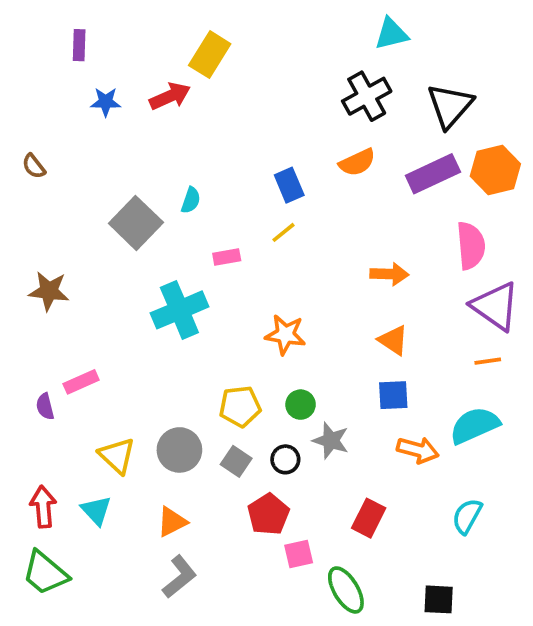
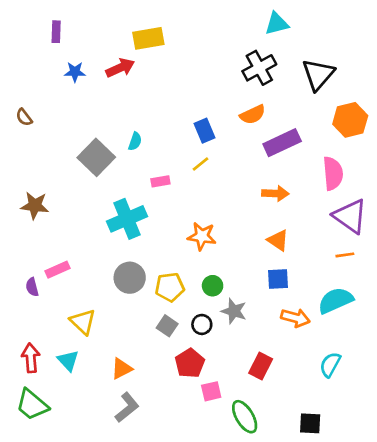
yellow rectangle: (210, 55) -> (148, 38), turned 48
purple rectangle: (433, 174) -> (282, 143), moved
gray circle: (179, 450) -> (130, 278), moved

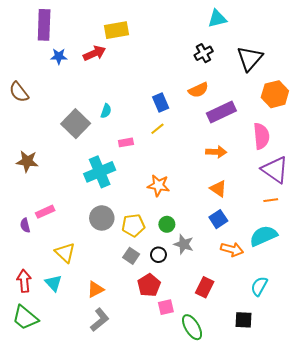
purple rectangle: (56, 32) -> (44, 25), size x1.8
black cross: (259, 68) -> (204, 53), size x0.7
brown semicircle: (24, 117) -> (19, 92), size x1.5
blue square: (278, 279) -> (218, 219), turned -30
black square: (310, 423) -> (243, 320), moved

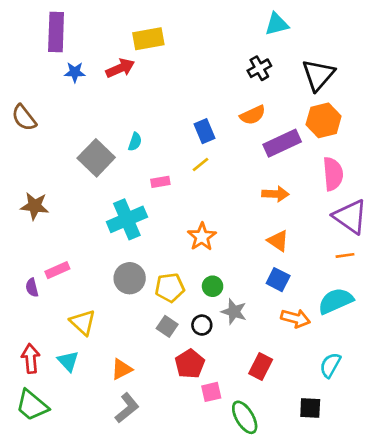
orange hexagon: (275, 94) -> (324, 120), moved
orange star: (158, 185) -> (202, 237), turned 30
blue square: (218, 219) -> (278, 280), turned -30

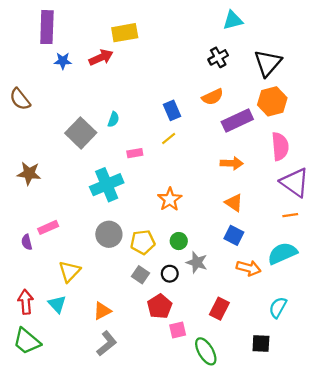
yellow triangle: (83, 322) -> (70, 271), turned 30

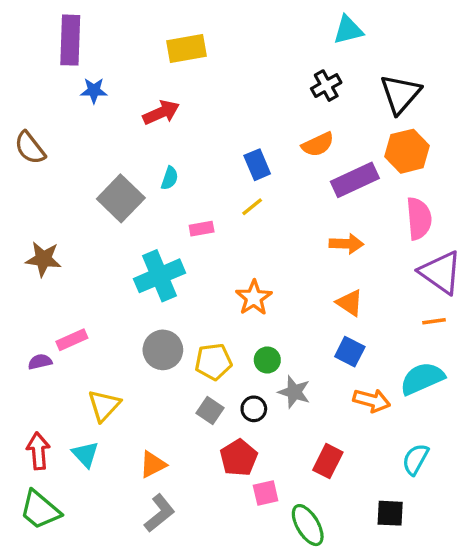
red arrow: (101, 57) -> (161, 112), moved
purple semicircle: (27, 242) -> (40, 362), turned 91

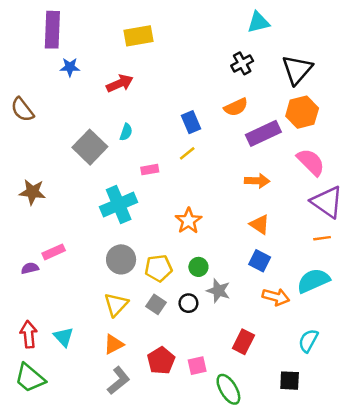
pink semicircle: (419, 219) -> (311, 162), turned -40
yellow triangle: (104, 405) -> (116, 304), moved
red pentagon: (239, 458) -> (161, 361), moved

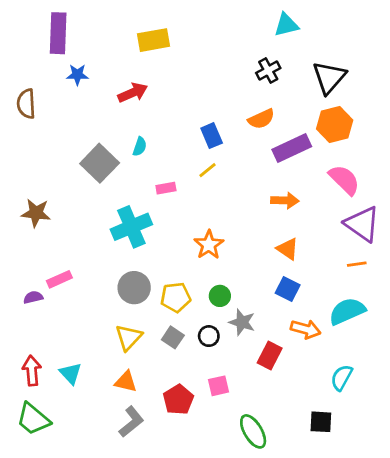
brown semicircle: (22, 110) -> (26, 104), moved, turned 35
red rectangle: (243, 342) -> (270, 355), moved
orange triangle: (114, 344) -> (126, 382), turned 40
pink square: (197, 366) -> (218, 386), moved

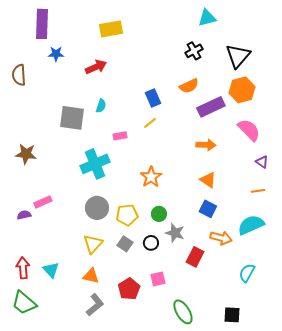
gray square: (100, 163) -> (72, 118), turned -36
purple triangle: (362, 224) -> (262, 162), size x0.5
black square: (321, 422) -> (232, 315), moved

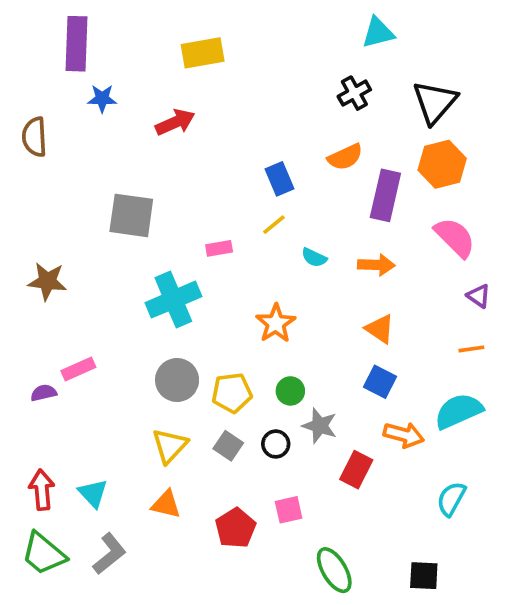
cyan semicircle: (101, 106) -> (314, 258), moved, turned 96
purple rectangle: (211, 107) -> (385, 195), turned -52
gray L-shape: (95, 305) -> (109, 554), moved

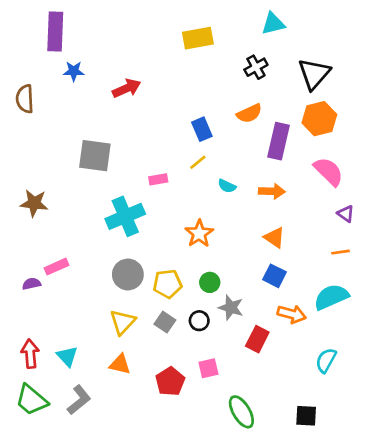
yellow rectangle: (203, 53) -> (198, 38), moved

